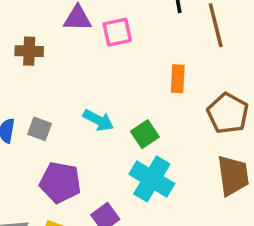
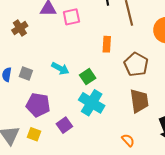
brown cross: (29, 51) -> (20, 28), turned -35

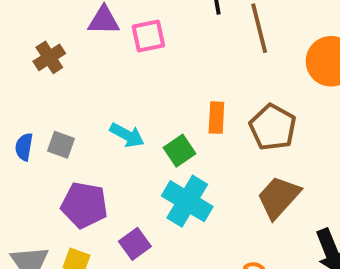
orange rectangle: (107, 44) -> (216, 118), moved
brown trapezoid: (139, 101) -> (279, 197), turned -130

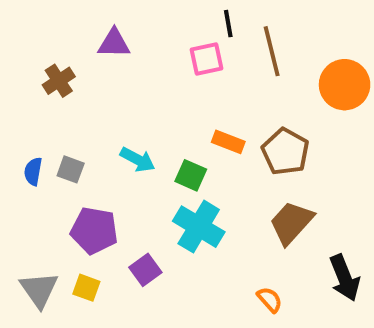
pink square: (148, 36) -> (207, 59), moved
orange rectangle: (216, 118) -> (228, 142), turned -72
green square: (179, 151) -> (191, 175), turned -32

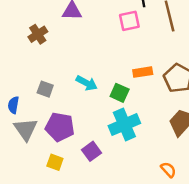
orange rectangle: (228, 142) -> (143, 72), turned -30
blue semicircle: (33, 171) -> (13, 105), moved
cyan cross: (199, 227) -> (124, 124), turned 36
gray triangle: (39, 290) -> (26, 129), moved

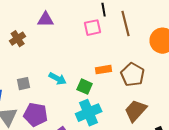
gray square: (45, 89) -> (24, 84), turned -32

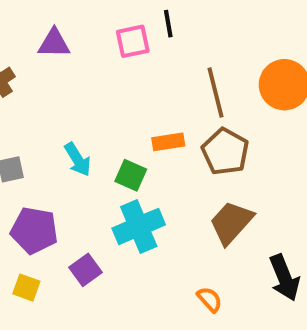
brown line: (126, 24) -> (215, 93), moved
pink square: (93, 28) -> (133, 41), moved
cyan arrow: (58, 79) -> (78, 160), turned 30

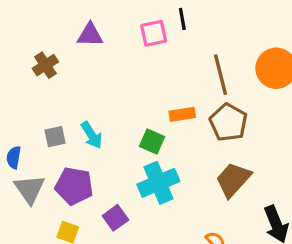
cyan arrow: (78, 160) -> (92, 135), moved

